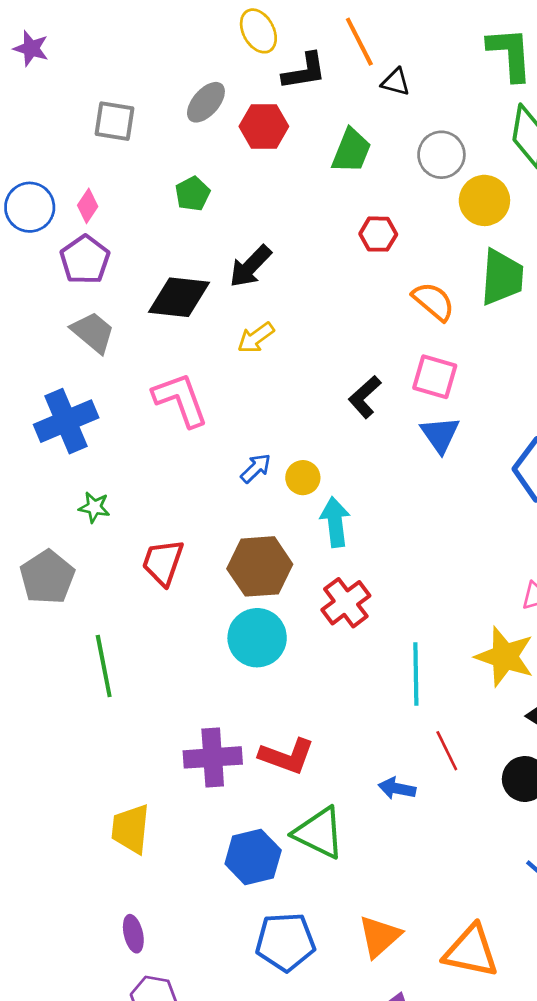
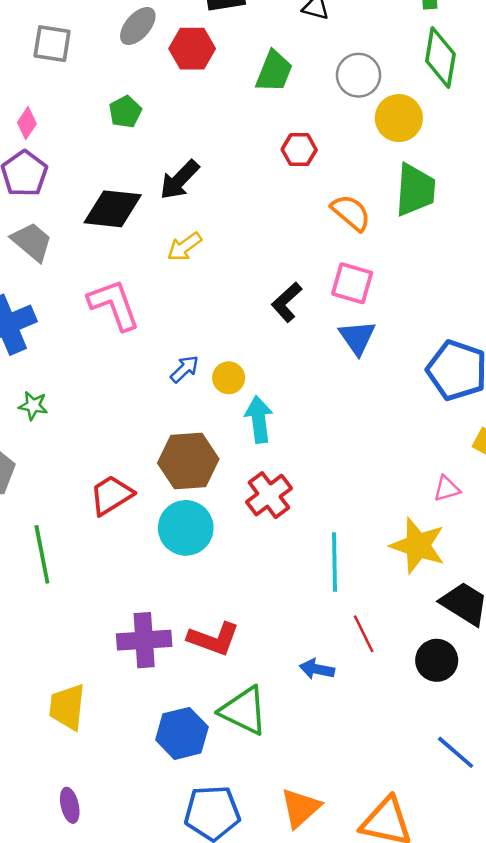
red trapezoid: (163, 562) -> (111, 495), moved, turned 39

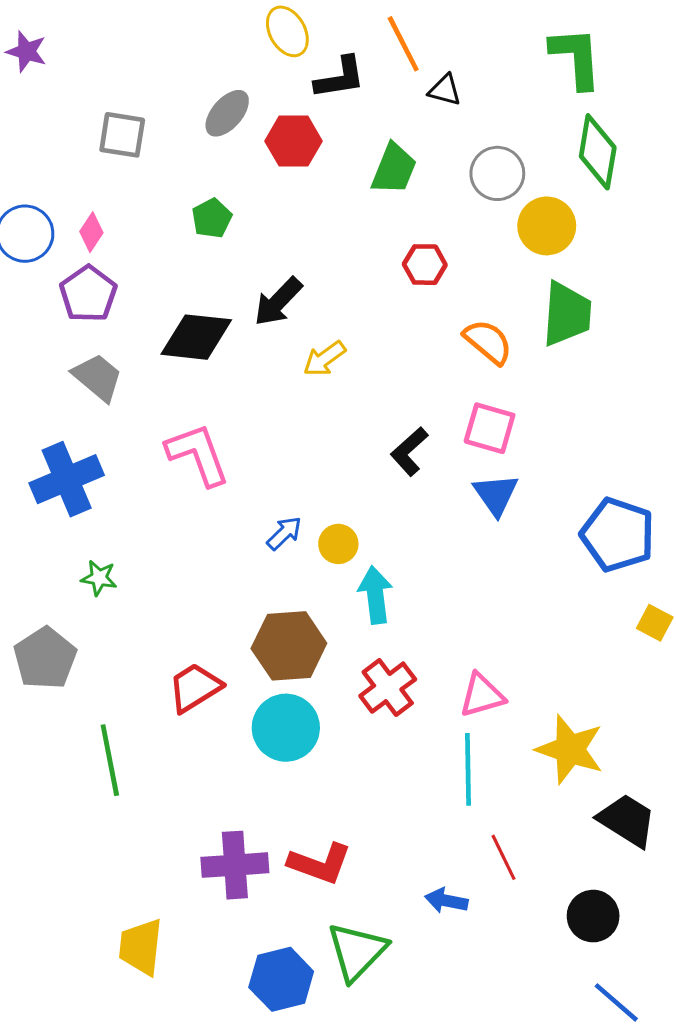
yellow arrow: (184, 247) -> (324, 359), moved
pink triangle: (447, 489) -> (482, 695), moved, size x1.4
black circle: (437, 660) -> (593, 916), moved
green triangle: (244, 711) -> (357, 952), turned 48

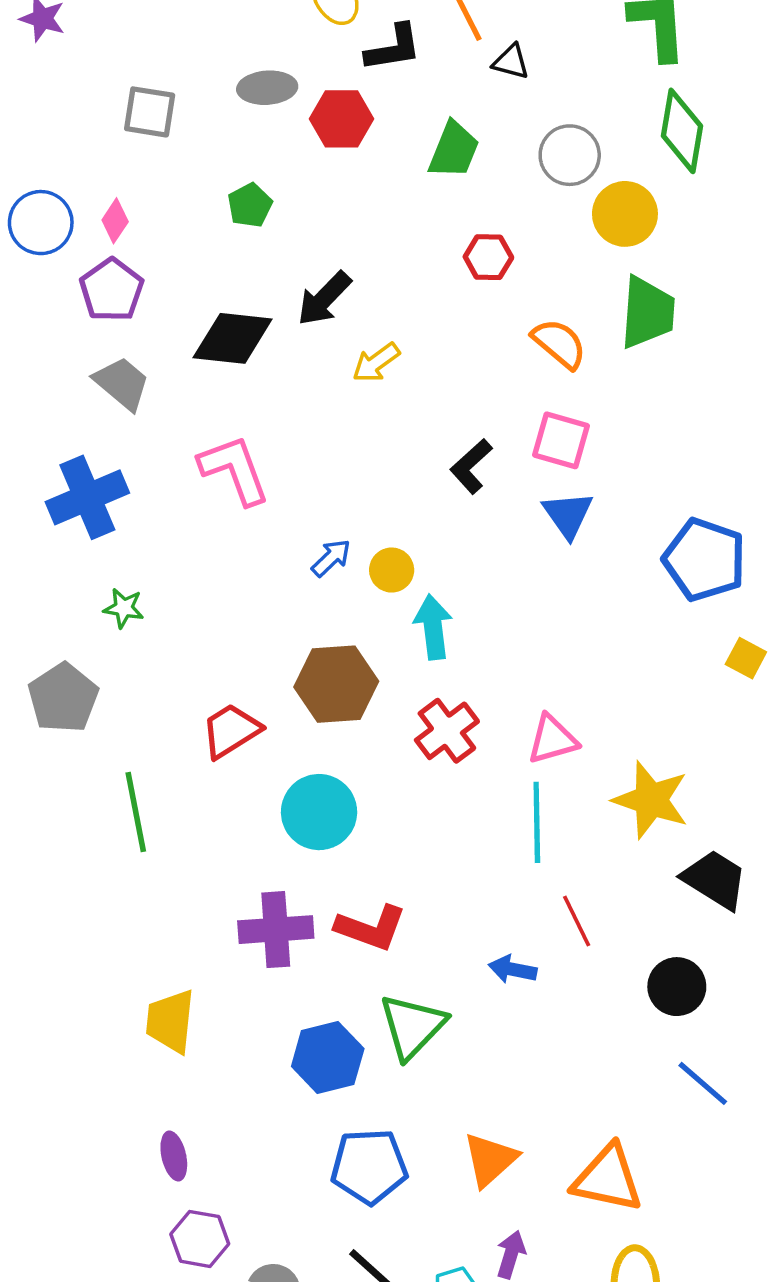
gray ellipse: (227, 113) -> (267, 88), turned 45
cyan circle: (286, 728) -> (319, 812), moved

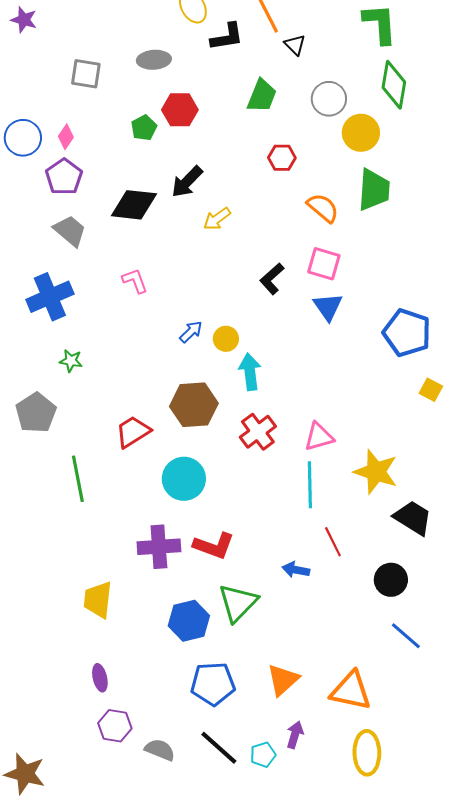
black triangle: (511, 62) -> (295, 45), turned 30
red hexagon: (341, 119) -> (180, 110), moved
pink L-shape: (234, 470) -> (135, 281), size x0.6

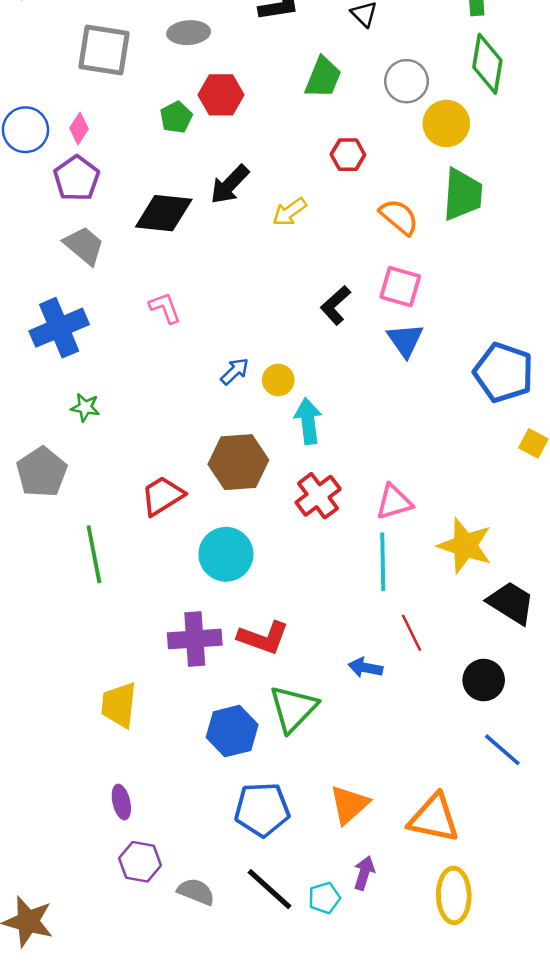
gray square: (86, 74) -> (104, 50), size x1.4
yellow arrow: (217, 219) -> (289, 212), moved

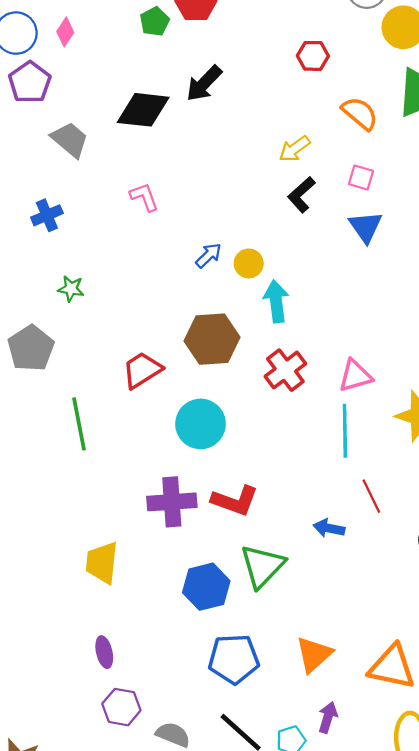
purple pentagon: (77, 178) -> (30, 82), moved
yellow arrow: (289, 212) -> (295, 149), moved
pink square: (400, 287) -> (361, 177), size x0.7
blue cross: (59, 328) -> (47, 215), size x0.6

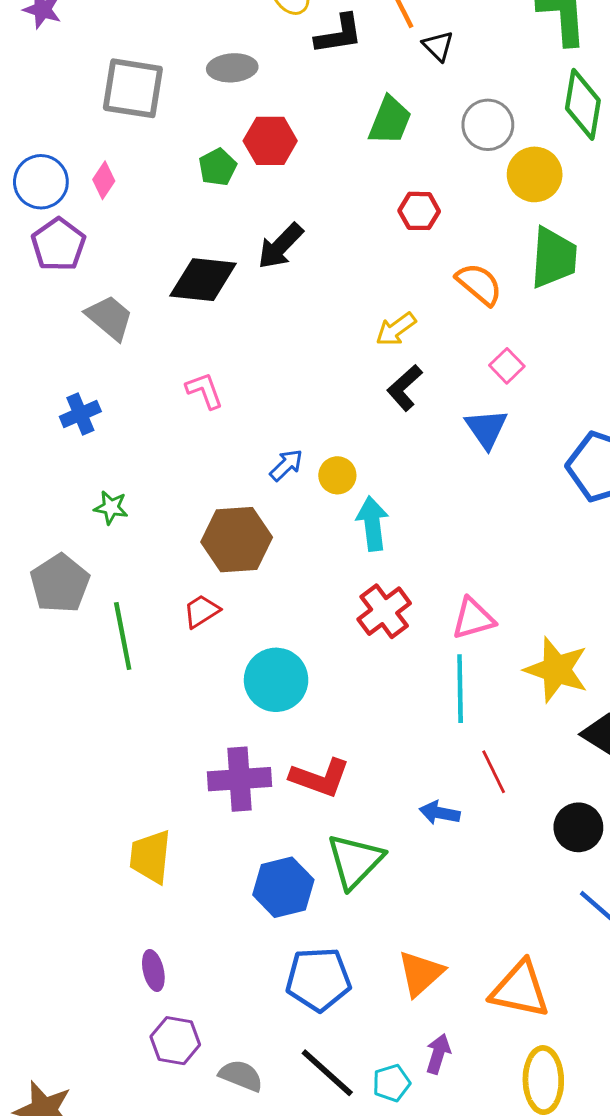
pink square: (361, 177) -> (507, 366), moved, turned 30
brown hexagon: (212, 339) -> (237, 540), moved
red trapezoid: (142, 370) -> (202, 611), size x0.7
green line: (79, 424) -> (123, 636), moved

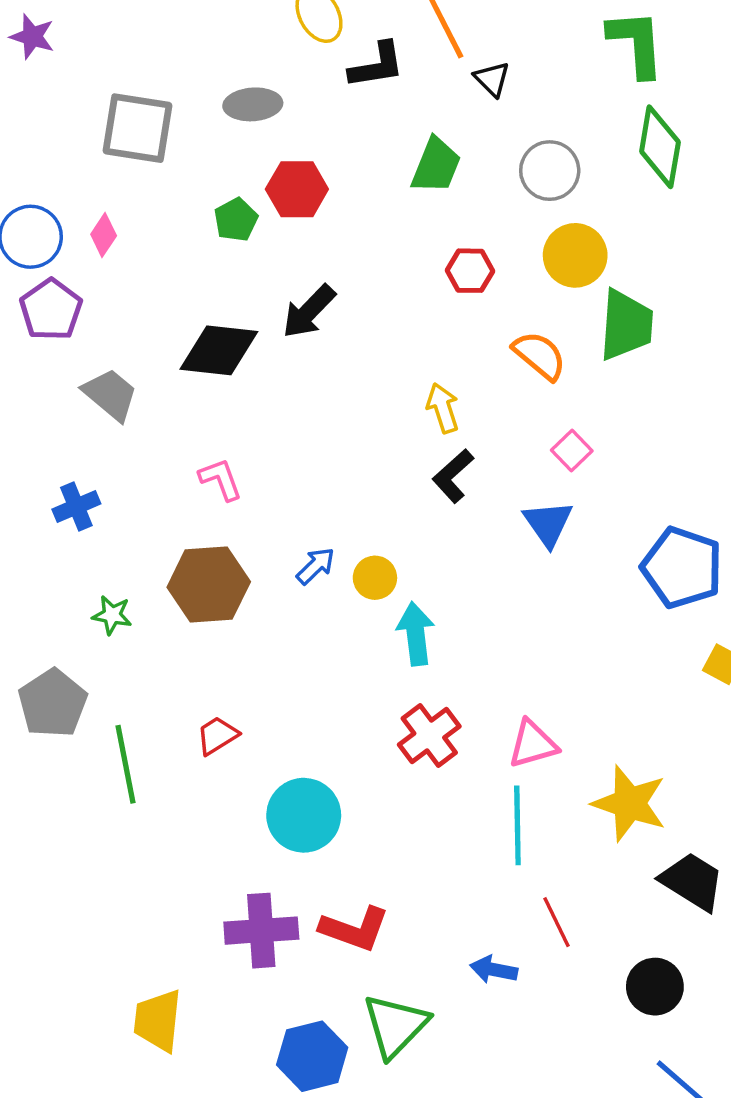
yellow circle: (535, 174) -> (575, 255), moved
yellow arrow: (396, 329) -> (443, 408), turned 108
brown hexagon: (237, 540) -> (209, 585), moved

